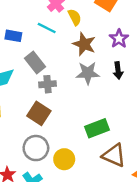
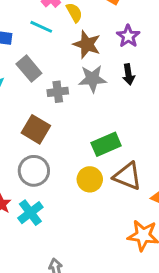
gray cross: (48, 84) -> (58, 92), moved
yellow circle: (64, 159) -> (90, 179), moved

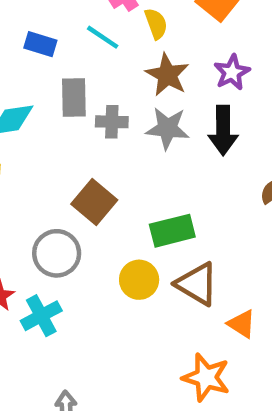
gray rectangle: (29, 69) -> (74, 97), turned 30
black arrow: (129, 74) -> (223, 130), size x1.5
gray cross: (58, 92) -> (112, 122), moved
brown square: (36, 129) -> (94, 202), moved

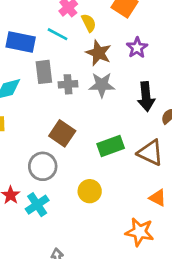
blue rectangle: (40, 44) -> (21, 42), size x1.5
black arrow: (223, 130) -> (146, 97), moved
yellow circle: (139, 280) -> (90, 191), moved
brown triangle: (197, 284) -> (150, 153), moved

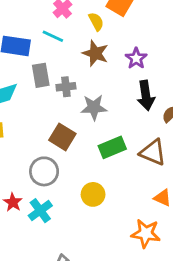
yellow semicircle: (89, 23) -> (96, 22), moved
purple star: (137, 48) -> (136, 58), moved
gray star: (102, 85) -> (94, 107), moved

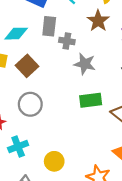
brown square: (62, 137) -> (27, 66), moved
yellow circle: (93, 194) -> (54, 161), moved
cyan cross: (40, 211) -> (18, 146), moved

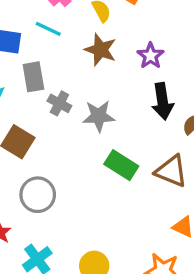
gray cross: (67, 41) -> (59, 103), moved, turned 35
green rectangle: (91, 100) -> (121, 165), turned 55

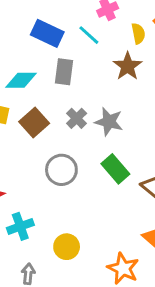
gray cross: (59, 103) -> (77, 118), moved
gray circle: (38, 195) -> (61, 170), moved

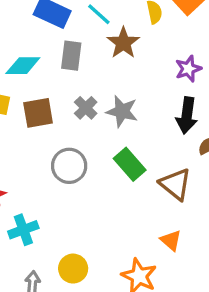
brown star: (128, 66) -> (123, 43), moved
brown square: (34, 123) -> (38, 113), turned 32
yellow circle: (67, 247) -> (73, 269), moved

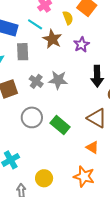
purple star: (188, 69) -> (81, 45), moved
green rectangle: (130, 164) -> (60, 125), moved
orange triangle: (171, 240) -> (92, 147), moved

